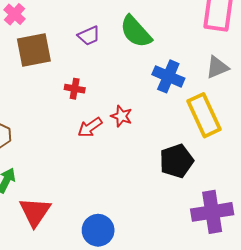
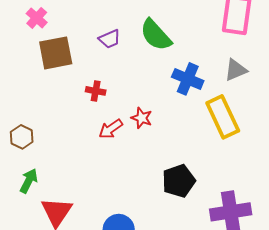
black pentagon: (176, 161) -> (179, 181), moved

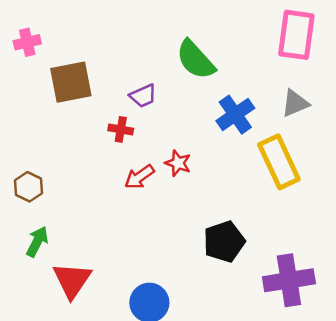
pink cross: (37, 18) -> (27, 42), moved, turned 35
purple trapezoid: (110, 39) -> (143, 96), moved
blue cross: (188, 79) -> (235, 115), turned 32

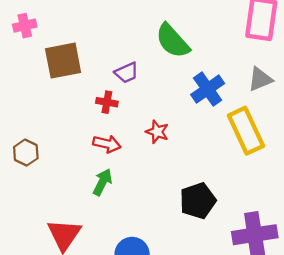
red arrow: (139, 177) -> (107, 144), moved, turned -132
green arrow: (37, 242) -> (102, 182), moved

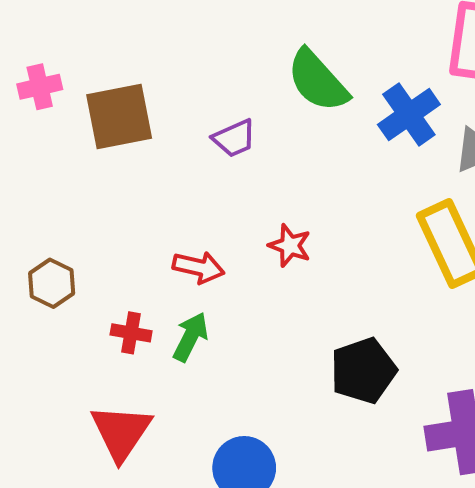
pink cross: (25, 26) -> (40, 87), moved
blue cross: (208, 89) -> (409, 115), moved
red cross: (107, 102) -> (131, 333), moved

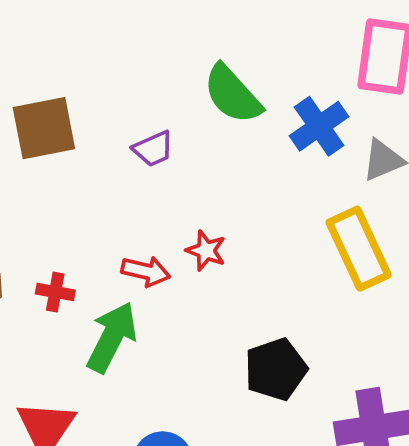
red arrow: (199, 267) -> (146, 271), moved
red cross: (131, 333) -> (55, 292), moved
green arrow: (191, 337) -> (112, 337), size x1.5

